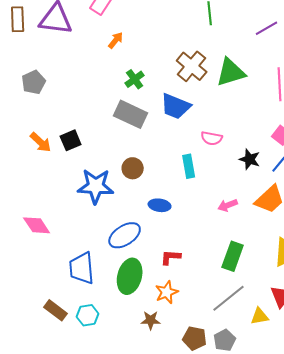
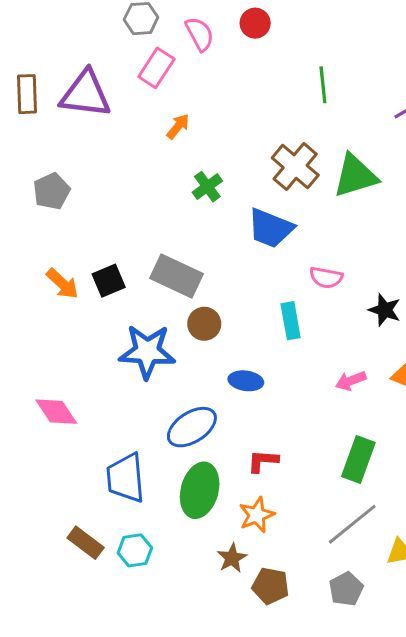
gray rectangle: (131, 114) -> (176, 276), moved
brown star: (151, 320) -> (232, 558), turned -30
brown pentagon: (195, 338) -> (271, 586), moved

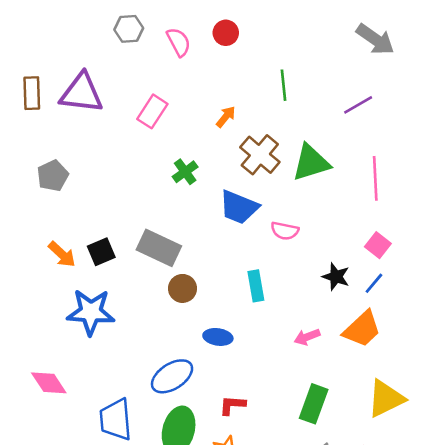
pink rectangle: (156, 68) -> (152, 111), moved
orange arrow: (178, 126) -> (226, 117), moved
pink semicircle: (326, 278) -> (285, 231), moved
blue star: (147, 352) -> (91, 312), moved
pink diamond: (56, 412) -> (49, 383), moved

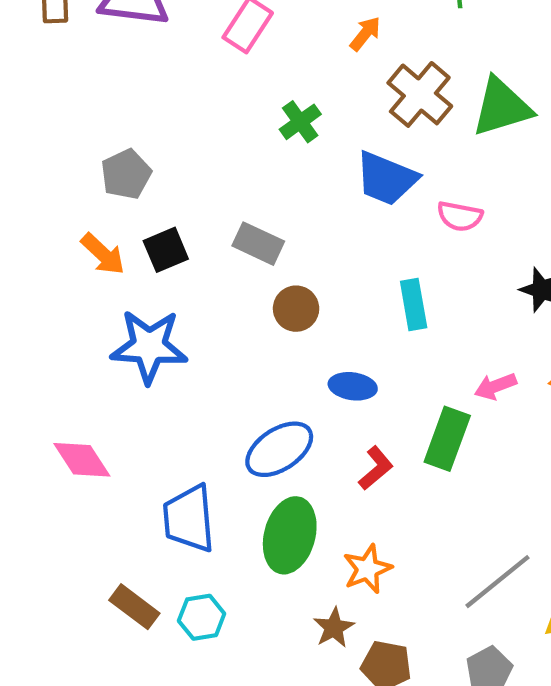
gray pentagon: (53, 176) -> (126, 174), moved
gray rectangle: (159, 248) -> (258, 244), size x0.7
green rectangle: (314, 404) -> (447, 439), moved
red L-shape: (232, 405) -> (376, 468), moved, turned 136

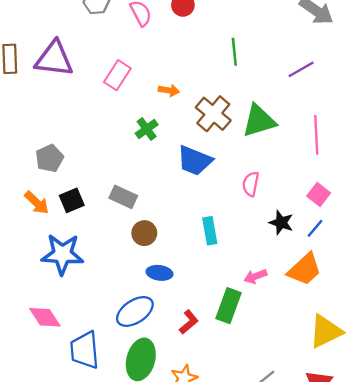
orange arrow: (365, 34) -> (169, 90), moved, turned 60
pink semicircle: (460, 216) -> (251, 184), moved, turned 90
blue ellipse: (353, 386) -> (159, 273), moved
pink diamond: (82, 460) -> (45, 317), moved

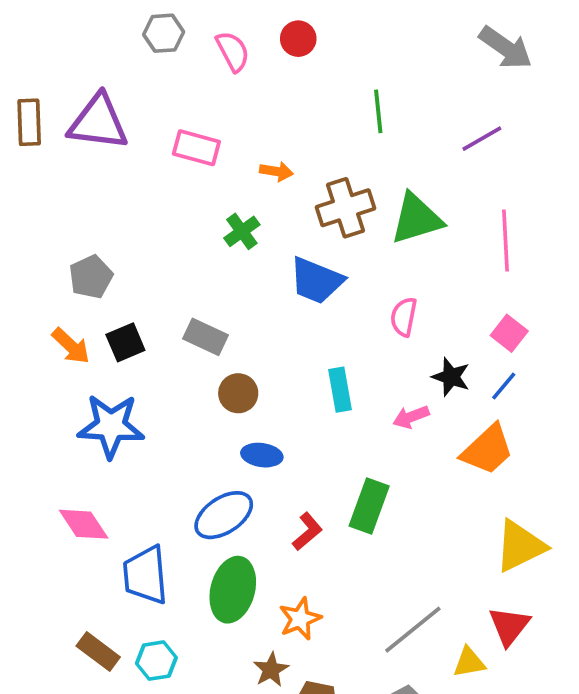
pink rectangle: (117, 75) -> (196, 148), turned 72
brown cross: (213, 114) -> (346, 208), turned 32
pink arrow: (255, 276) -> (411, 417), moved

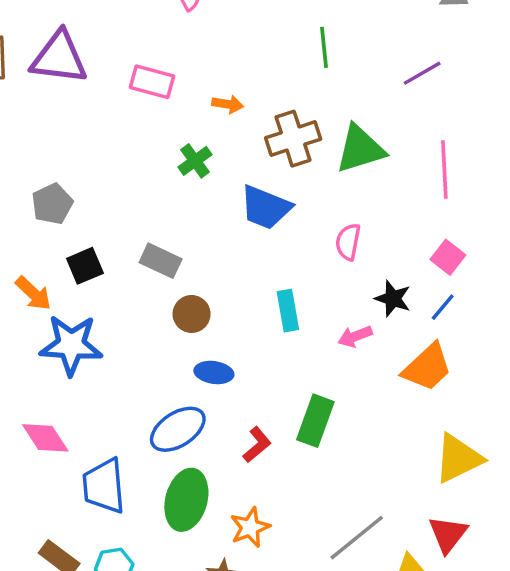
orange arrow: (71, 346) -> (33, 293), moved

